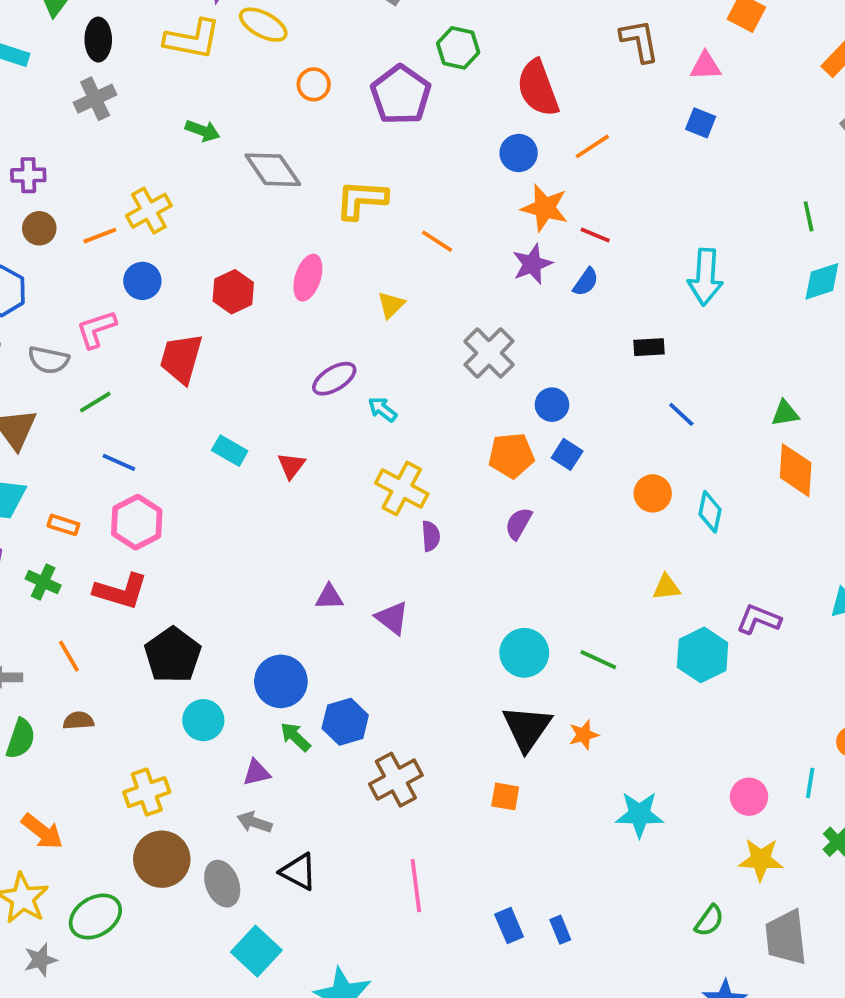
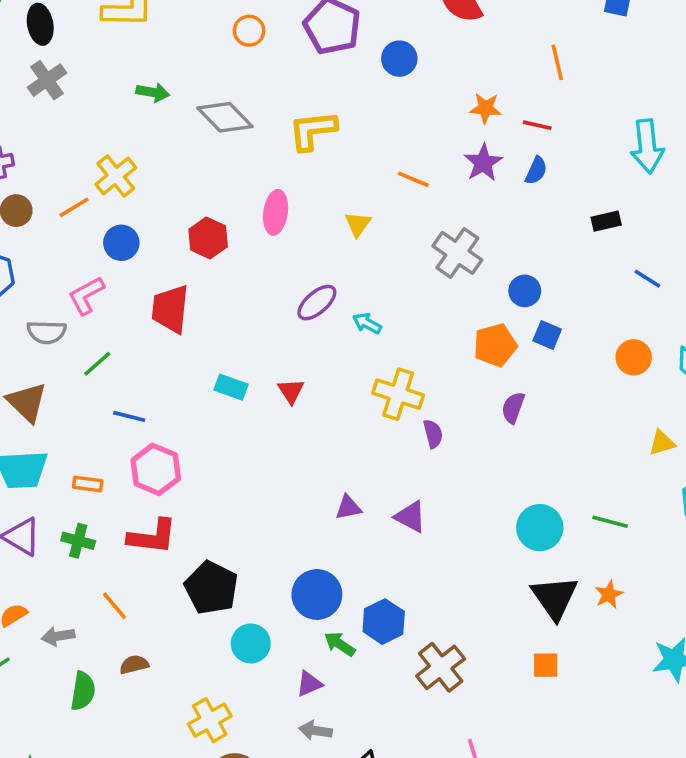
orange line: (592, 146) -> (557, 62), moved, turned -60
blue circle: (519, 153) -> (399, 59), moved
orange star: (545, 208) -> (486, 108), size x0.7
orange line: (437, 241) -> (413, 179), moved

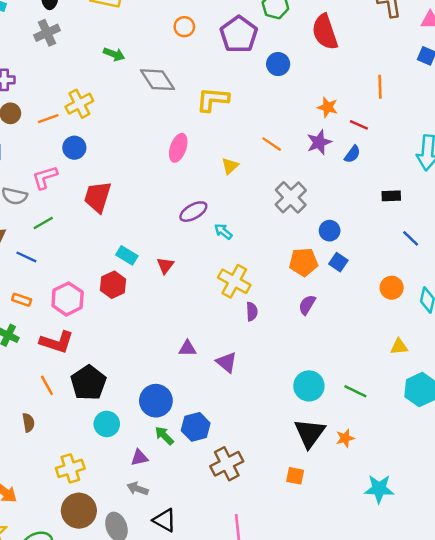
red hexagon: (208, 238) -> (113, 285), moved
blue line: (129, 416) -> (26, 257), moved
orange line: (114, 606) -> (47, 385), moved
brown semicircle: (134, 665) -> (28, 423), turned 84

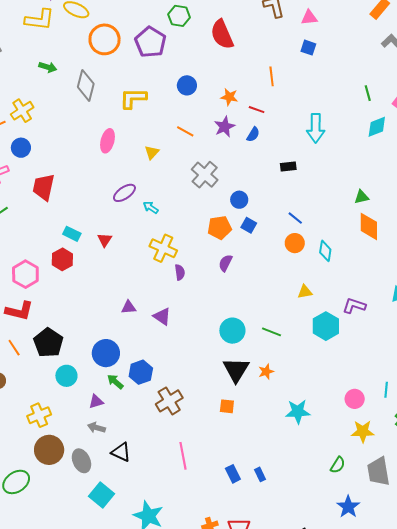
orange circle: (184, 27) -> (105, 39), size x1.8
blue circle: (278, 64) -> (187, 85), moved
gray diamond: (158, 80) -> (86, 85), turned 52
blue line: (411, 238) -> (295, 218), moved

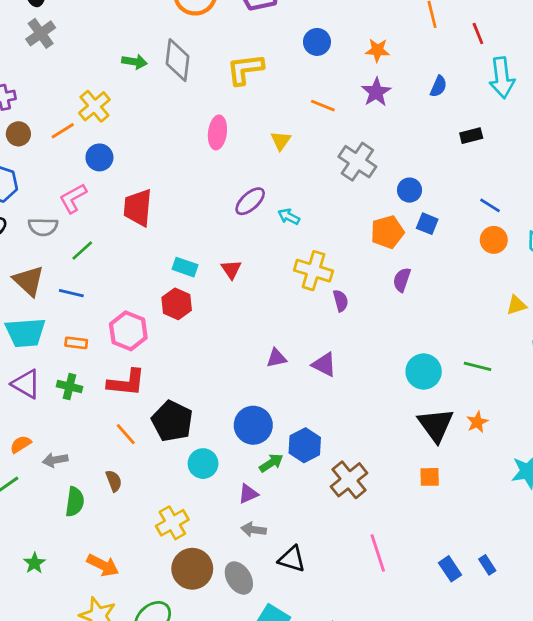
green arrow: (48, 67) -> (135, 62), moved
red line: (257, 110) -> (478, 33), moved, turned 56
blue semicircle: (253, 134) -> (438, 86), moved
green arrow: (115, 382) -> (271, 463), turned 114

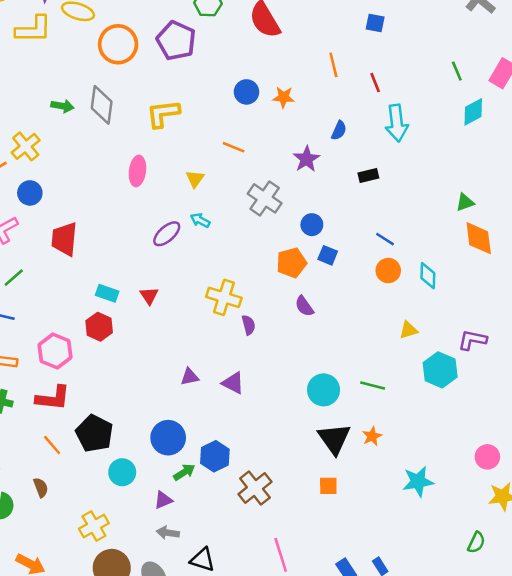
blue circle: (317, 42) -> (247, 92), moved
purple star: (376, 92) -> (306, 159), moved
cyan arrow: (289, 217) -> (200, 220), moved
purple semicircle: (402, 280) -> (304, 306), turned -55

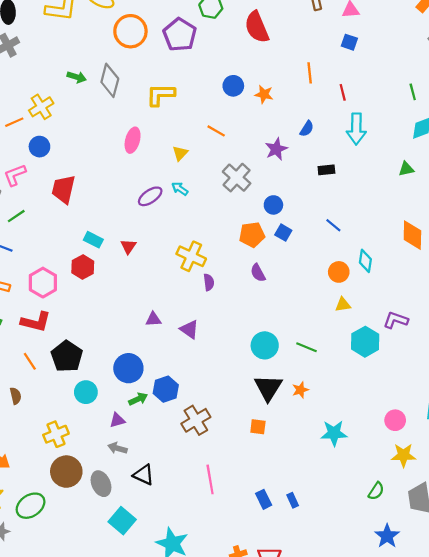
green triangle: (465, 202) -> (406, 169), moved
orange circle: (388, 271) -> (339, 272), moved

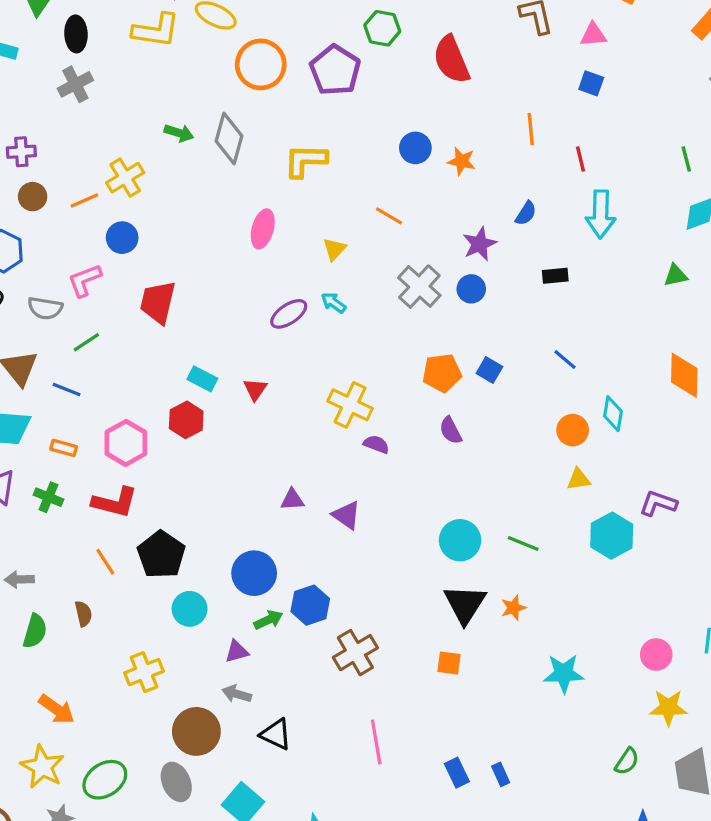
blue circle: (273, 205) -> (471, 289), moved
purple semicircle: (209, 282) -> (376, 444), turned -63
brown circle: (66, 472) -> (196, 731), moved
gray ellipse: (101, 484) -> (176, 782), moved

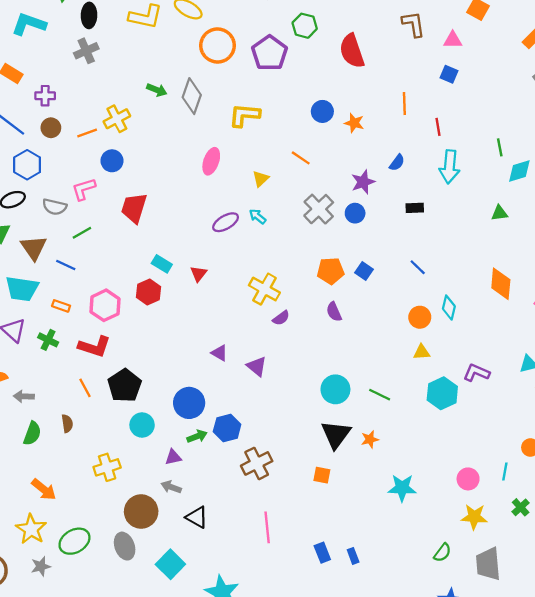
green line: (686, 159) -> (500, 147), moved
purple semicircle: (376, 444) -> (281, 318), turned 120
purple triangle: (292, 500) -> (219, 353), turned 30

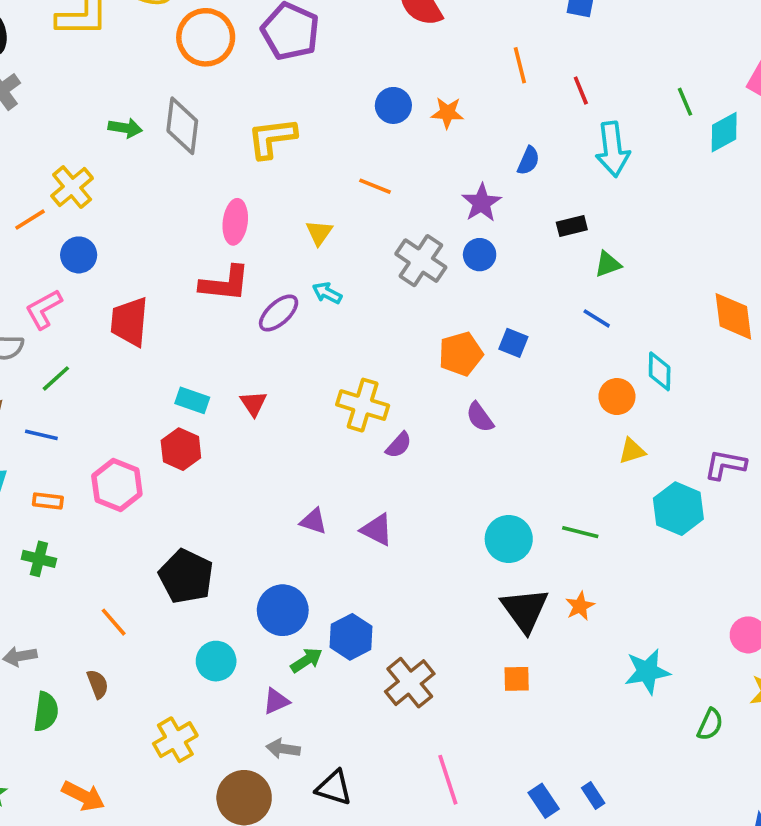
green triangle: (499, 213) -> (608, 264), moved
red L-shape: (94, 347) -> (225, 284), moved
black pentagon: (125, 386) -> (186, 576), moved
green semicircle: (442, 553) -> (710, 724), moved

